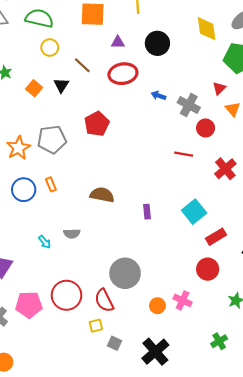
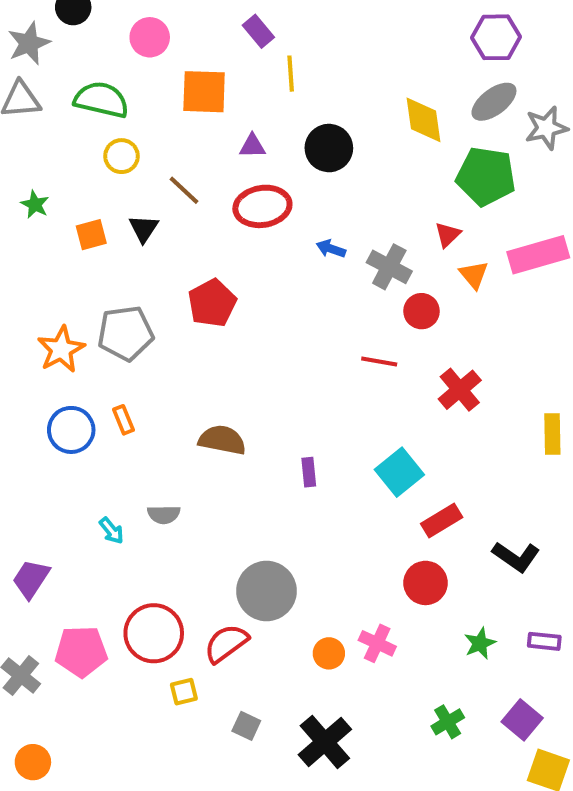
orange square: (34, 88) -> (91, 235), turned 35
red semicircle: (104, 300) -> (226, 643), turned 80
yellow square: (96, 326) -> (184, 692), moved

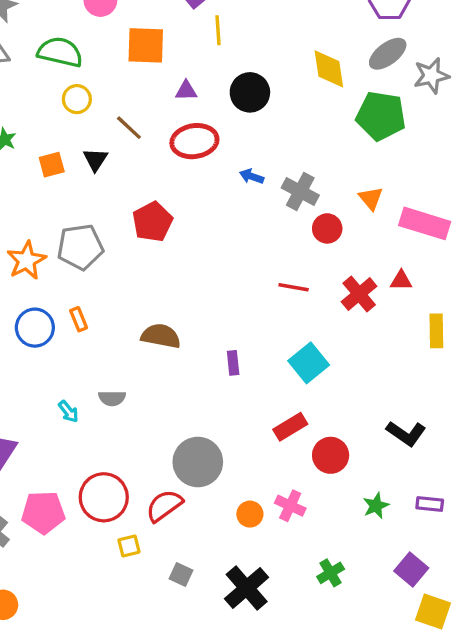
red triangle: (448, 235) -> (401, 281), moved, turned 45
pink rectangle: (538, 255) -> (425, 223), moved, turned 33
red line: (379, 361) -> (294, 287), moved
red rectangle: (442, 521) -> (290, 427), moved
green cross: (448, 722) -> (331, 573), moved

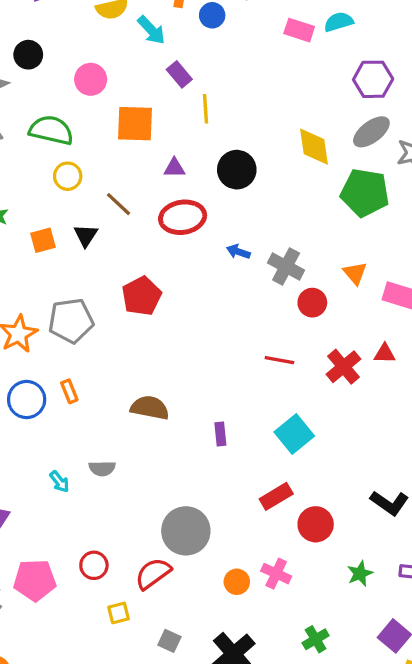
red circle: (104, 497) -> (94, 565), size x0.6

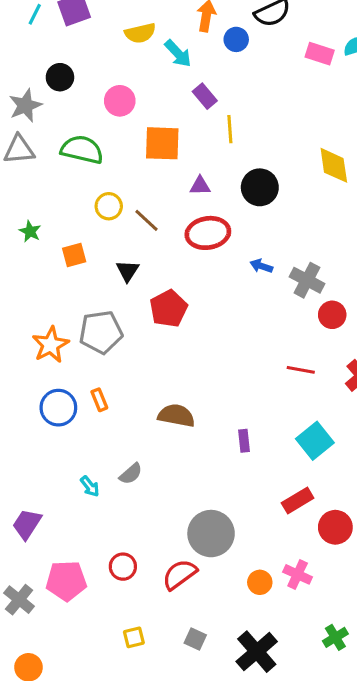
yellow circle: (68, 176) -> (109, 206), moved
black triangle: (86, 235) -> (128, 271), moved
gray semicircle: (102, 468) -> (131, 474), turned -40
yellow square: (119, 613) -> (134, 637), moved

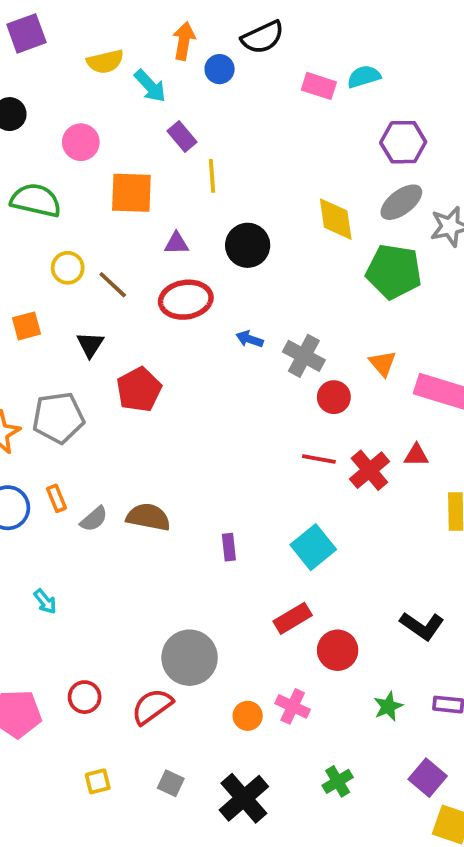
red line: (301, 370) -> (319, 459), moved
gray semicircle: (131, 474) -> (94, 519), moved

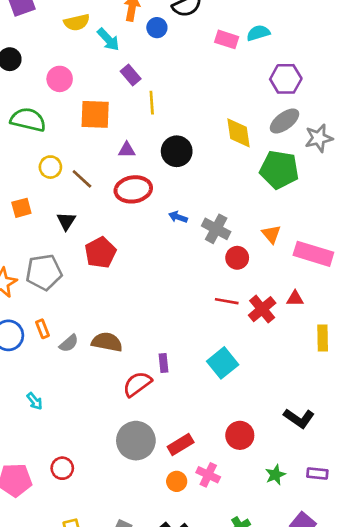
red rectangle: (293, 618) -> (181, 445), moved
red semicircle: (152, 706) -> (137, 384), moved

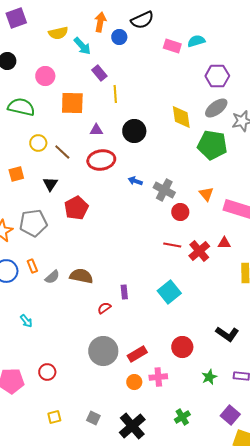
red semicircle: (137, 384) -> (104, 308), size x0.6
pink cross: (208, 475) -> (158, 377), turned -30

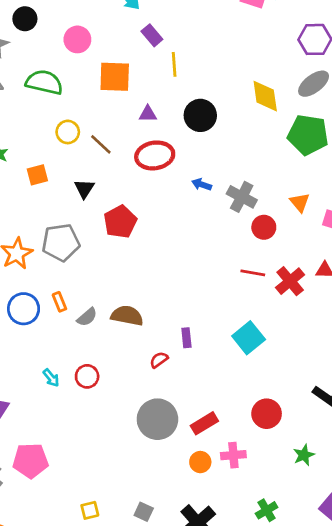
red circle: (47, 372) -> (87, 376), moved

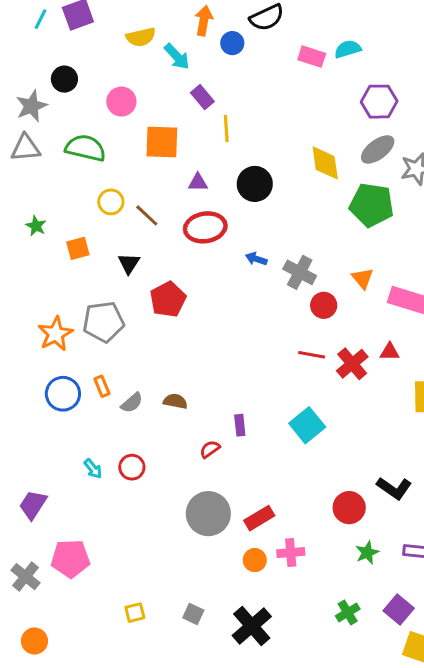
brown semicircle: (127, 316) -> (175, 401), size x0.7
red circle: (267, 414) -> (349, 508), moved
green cross: (267, 510) -> (348, 613), moved

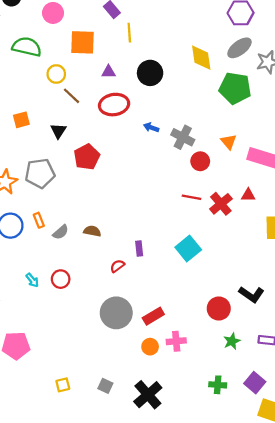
yellow circle: (111, 202) -> (56, 74), moved
green cross: (348, 613) -> (218, 385), turned 35

